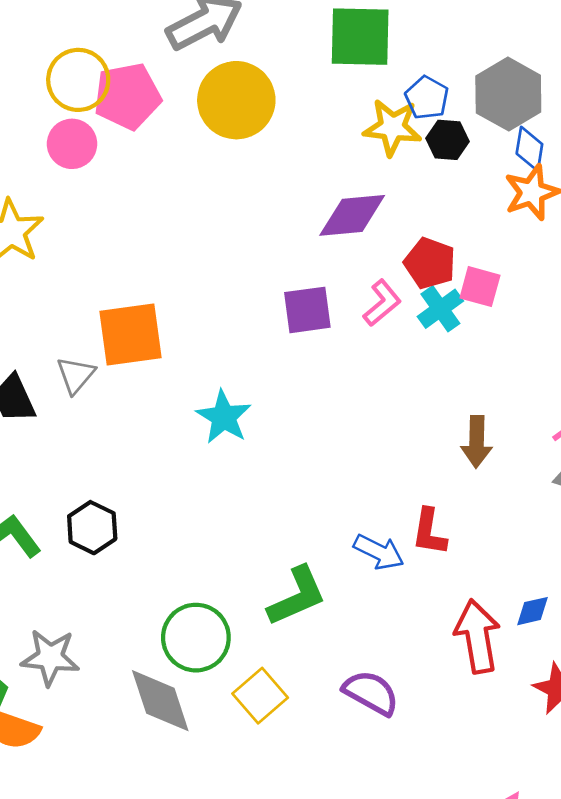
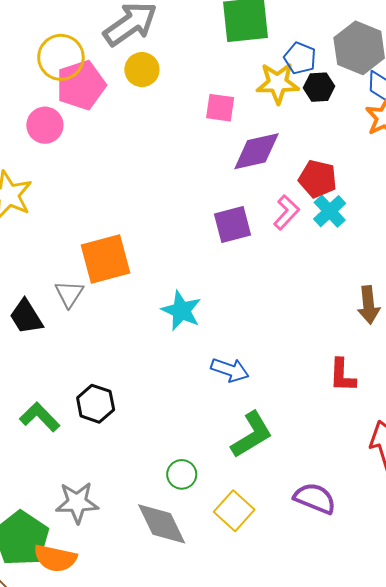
yellow circle: (78, 80) -> (61, 57), moved
yellow circle: (236, 100) -> (142, 70), moved, size x0.6
pink square: (480, 287) -> (220, 108), moved
blue arrow: (379, 552) -> (230, 370), moved
green circle: (196, 638) -> (182, 474), size x0.6

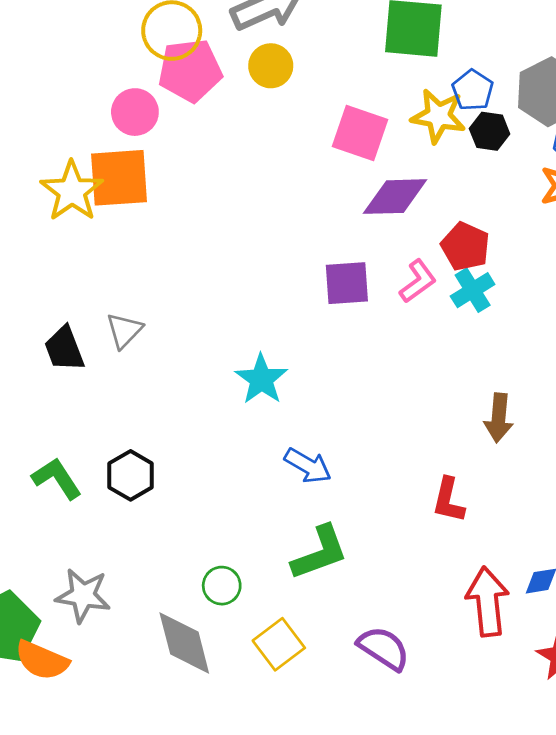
pink square: (220, 108) -> (360, 133), size x1.4
orange square: (106, 259) -> (119, 178), moved

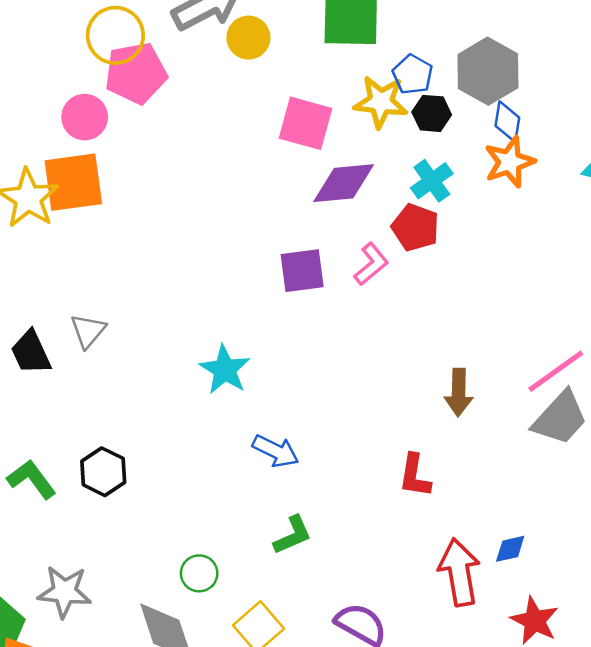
yellow circle: (271, 66) -> (248, 38), moved
cyan cross: (473, 290) -> (432, 181), moved
green L-shape: (320, 553) -> (293, 535), size x0.7

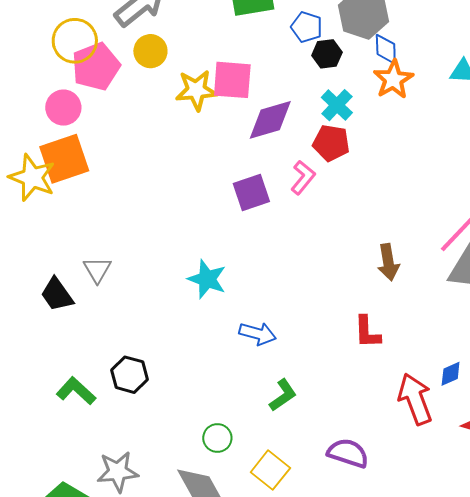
yellow circle: (248, 38) -> (150, 51), moved
yellow star: (381, 102) -> (196, 90), moved

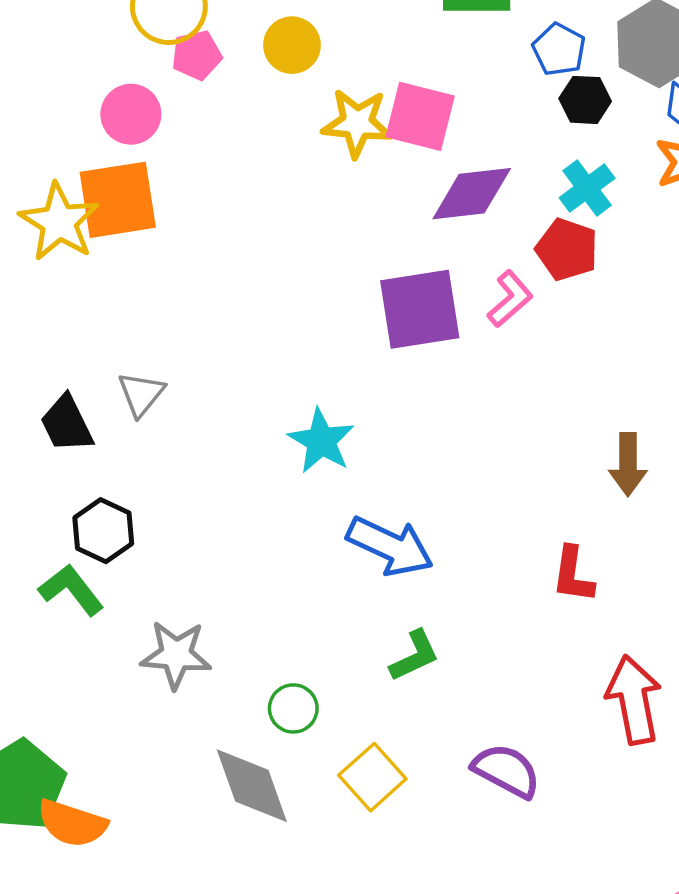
pink pentagon: (96, 67) -> (197, 55), size x0.6
purple square: (251, 192) -> (420, 309), size x1.4
blue arrow: (258, 334) -> (390, 546), size x1.4
black hexagon: (130, 375) -> (103, 531), moved
gray star: (118, 472) -> (176, 655), moved

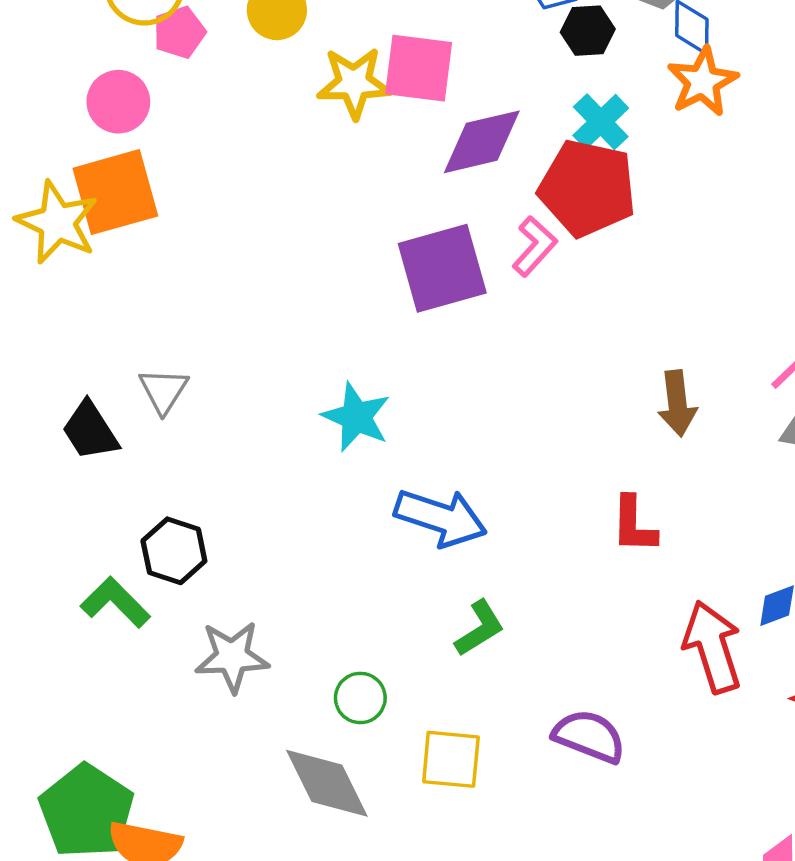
red pentagon: (567, 249) -> (587, 188), size x1.5
black hexagon: (103, 531) -> (174, 551), moved
yellow square: (372, 777) -> (451, 759), turned -36

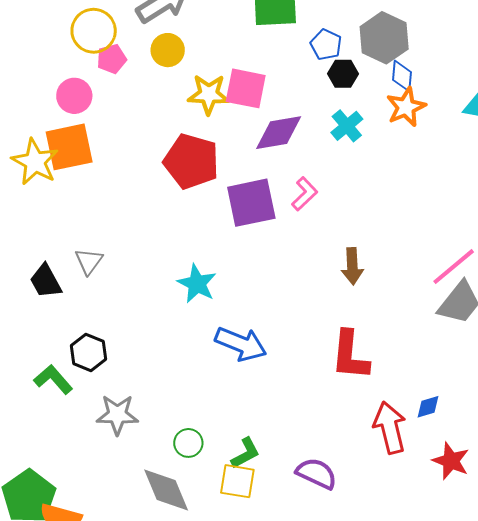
red pentagon: (587, 188) -> (191, 161), moved
brown arrow: (677, 403) -> (352, 266), moved
red L-shape: (634, 525) -> (350, 355), size x1.5
green L-shape: (480, 628) -> (245, 453), moved

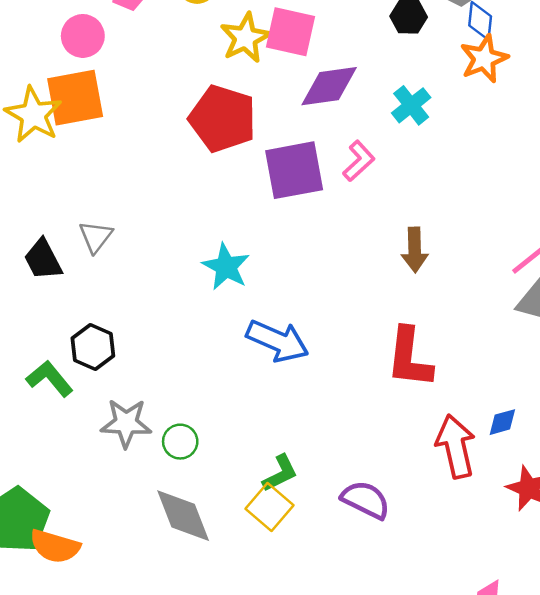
yellow star: (209, 94) -> (245, 38), turned -30
cyan cross: (347, 126) -> (411, 105), moved
green circle: (188, 443) -> (180, 442), moved
yellow square: (237, 481) -> (270, 507), turned 30

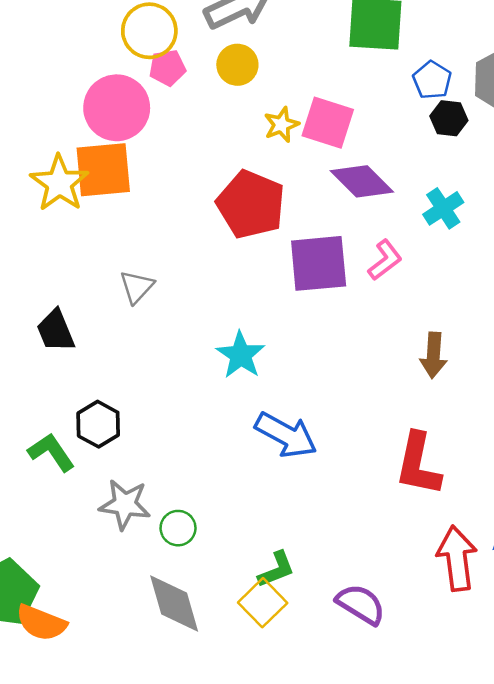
pink circle: (83, 36) -> (117, 108), size x1.5
yellow star: (245, 38) -> (281, 125), size x0.7
purple diamond: (329, 86) -> (362, 181), turned 48
gray triangle: (96, 237) -> (137, 287), moved

